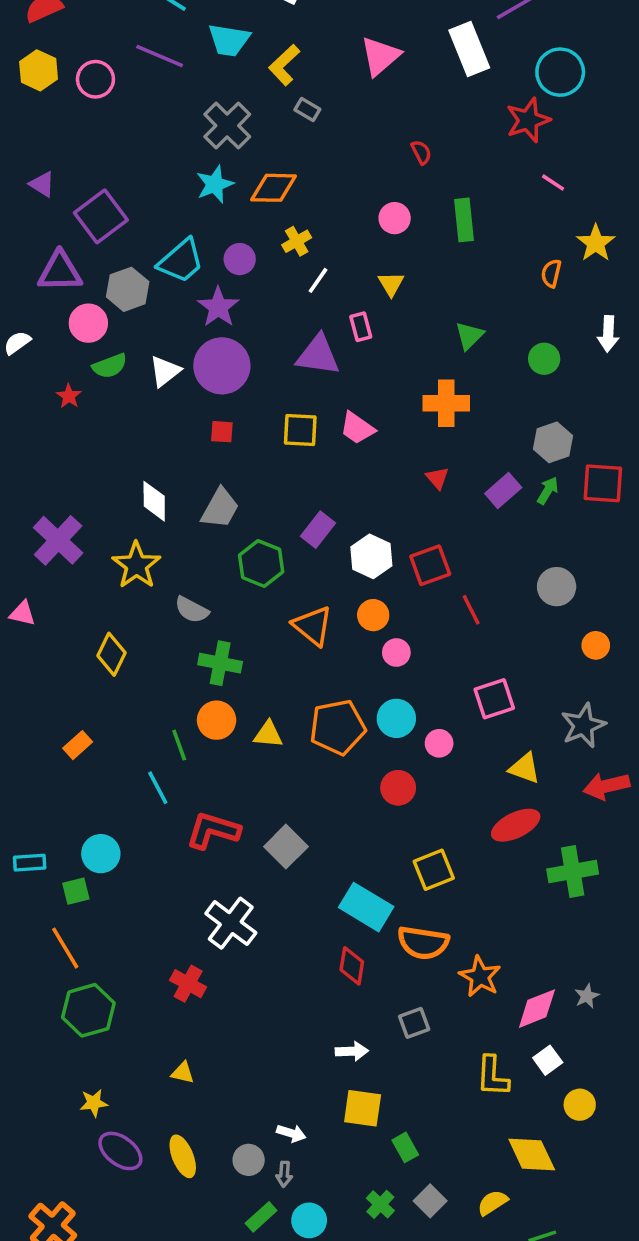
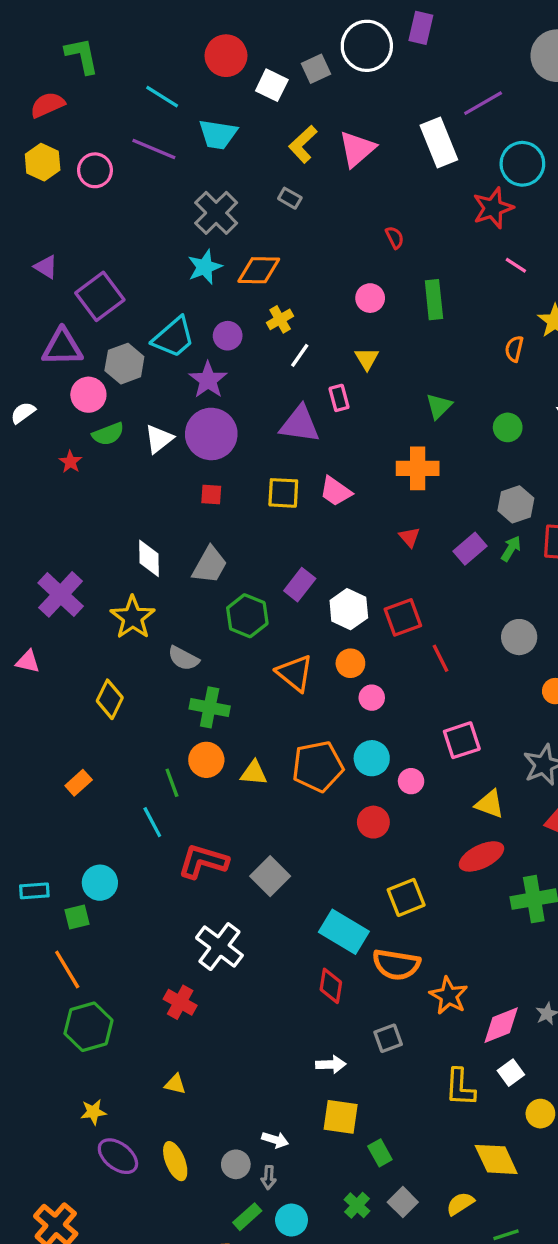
yellow L-shape: (284, 65) -> (303, 144), moved

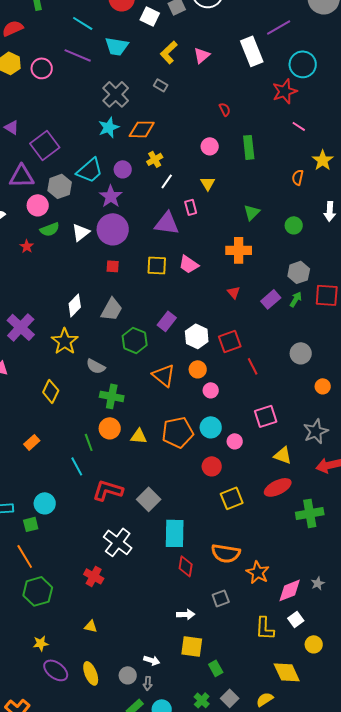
pink triangle: (357, 149) -> (202, 55), size x0.7
white diamond: (149, 558) -> (75, 305), turned 45
yellow square: (406, 897) -> (232, 498), moved
cyan rectangle: (344, 932) -> (175, 533), moved, turned 60

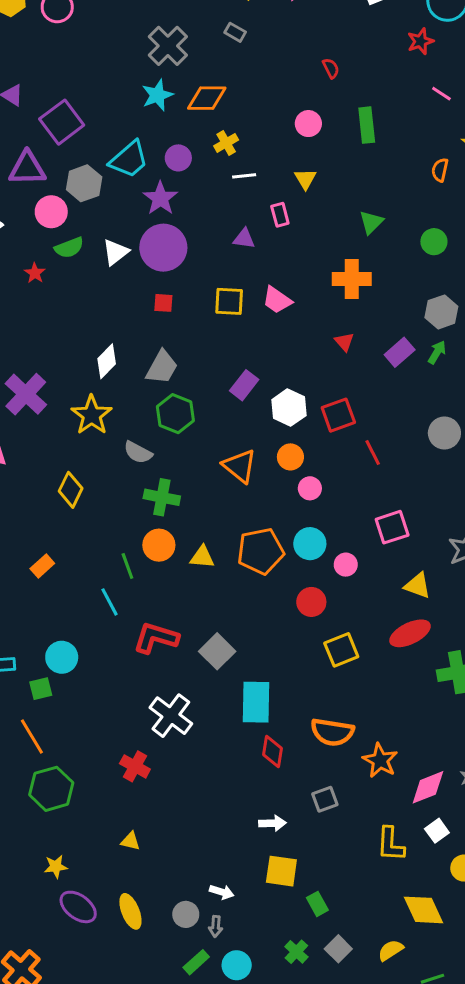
red star: (285, 91) -> (420, 41), size x0.7
white line: (167, 181) -> (244, 176), turned 49
purple triangle: (167, 223) -> (244, 239), size x0.6
green hexagon: (135, 340) -> (175, 414), moved

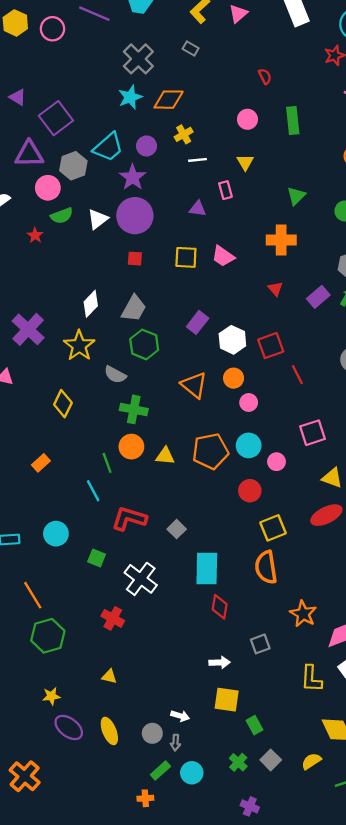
gray square: (217, 651) -> (177, 529), size x0.7
green square: (41, 689) -> (97, 558), moved, turned 36
orange semicircle: (332, 732) -> (266, 567), moved, turned 72

